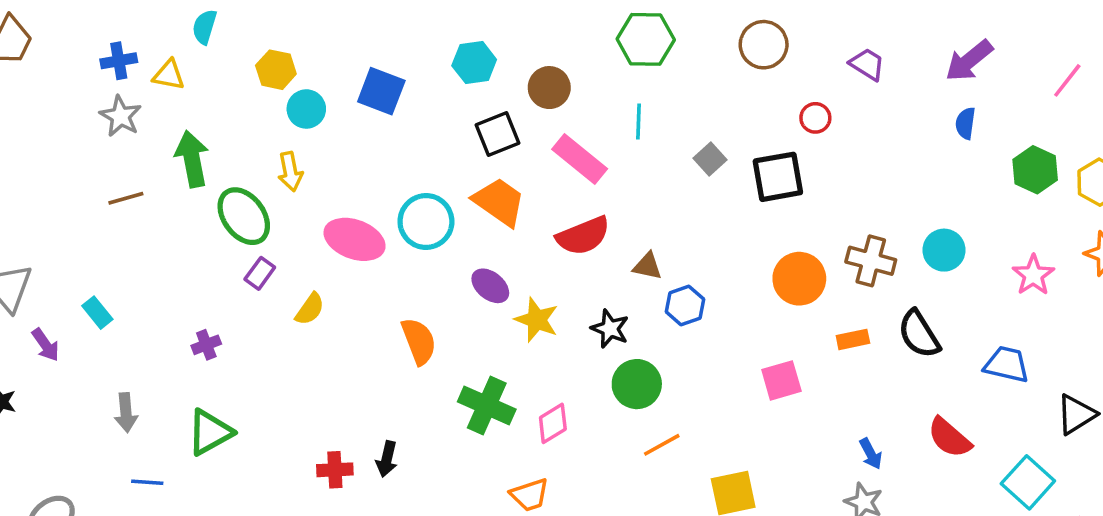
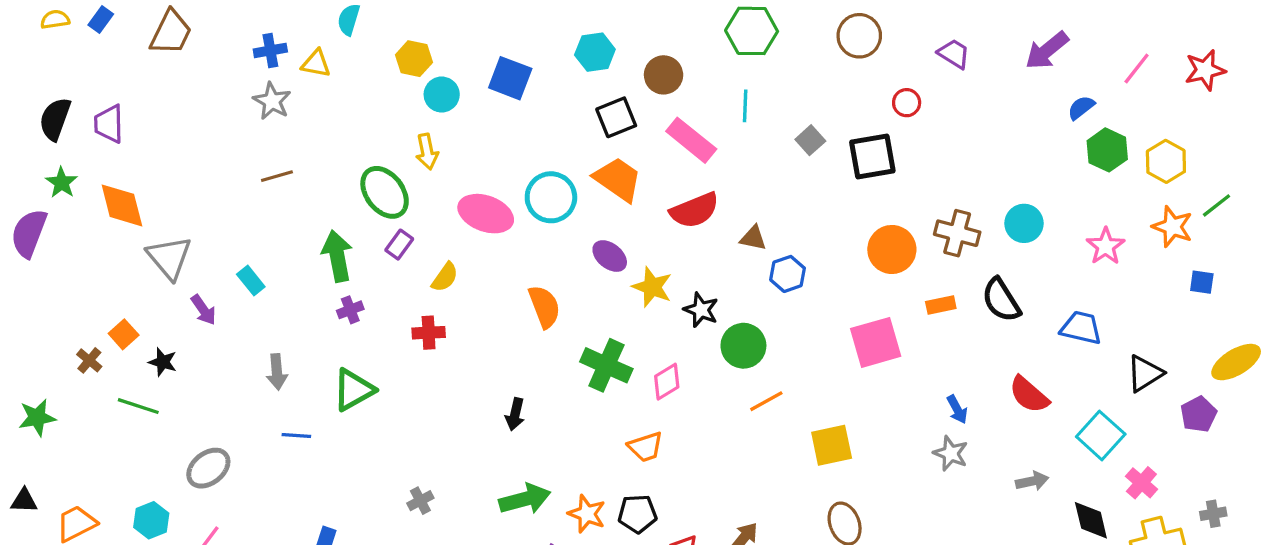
blue semicircle: (965, 123) -> (1081, 108), moved, turned 44
green arrow: (192, 159) -> (337, 256), moved
black star: (610, 329) -> (701, 310), moved
pink square: (781, 380) -> (876, 342), size x1.4
red cross: (335, 470) -> (429, 333), moved

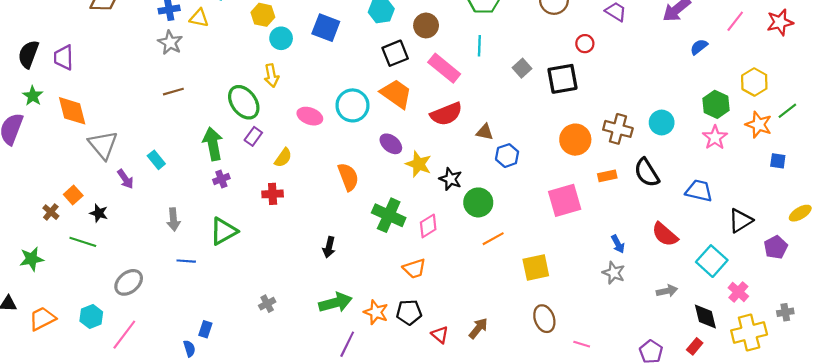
green hexagon: (1107, 150) -> (716, 104), moved
pink ellipse: (486, 214) -> (310, 116), size x0.7
yellow ellipse: (1236, 362) -> (800, 213), size x0.7
green star: (37, 418) -> (32, 259), moved

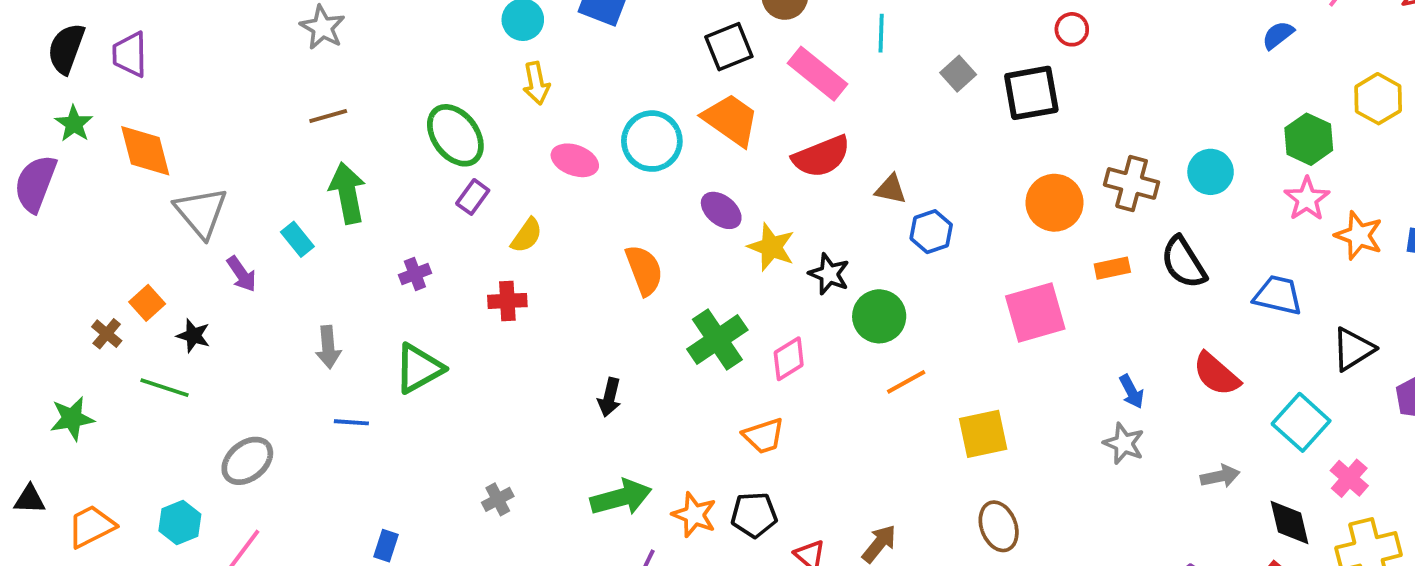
yellow arrow: (271, 76) -> (536, 83), moved
orange star: (759, 125) -> (1359, 235), moved
green arrow: (213, 144) -> (347, 193), moved
green cross: (389, 215) -> (717, 339), turned 32

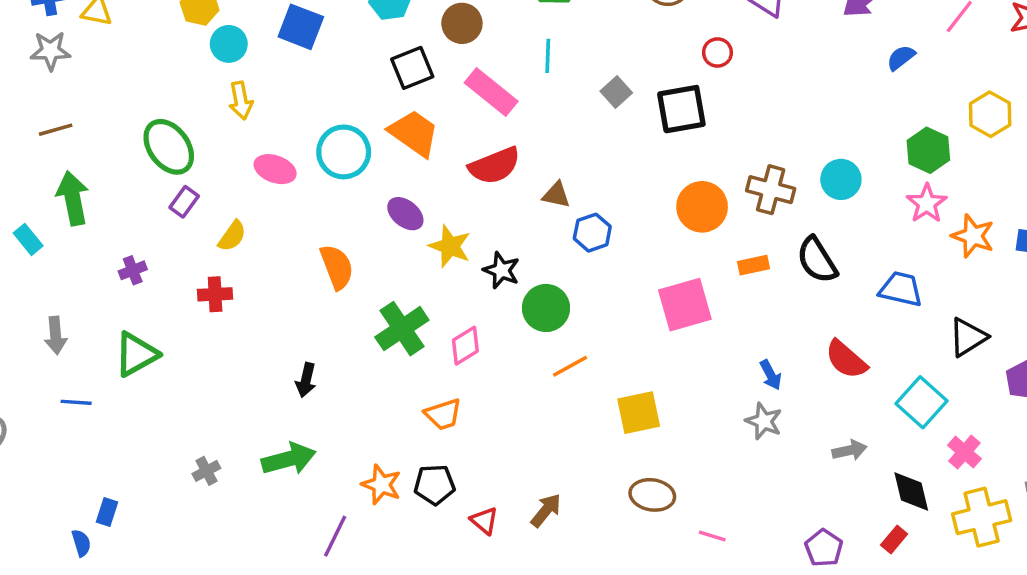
gray star: (322, 27) -> (50, 51), turned -30
green arrow: (621, 497) -> (289, 459), moved
brown ellipse: (999, 526) -> (652, 495), turned -60

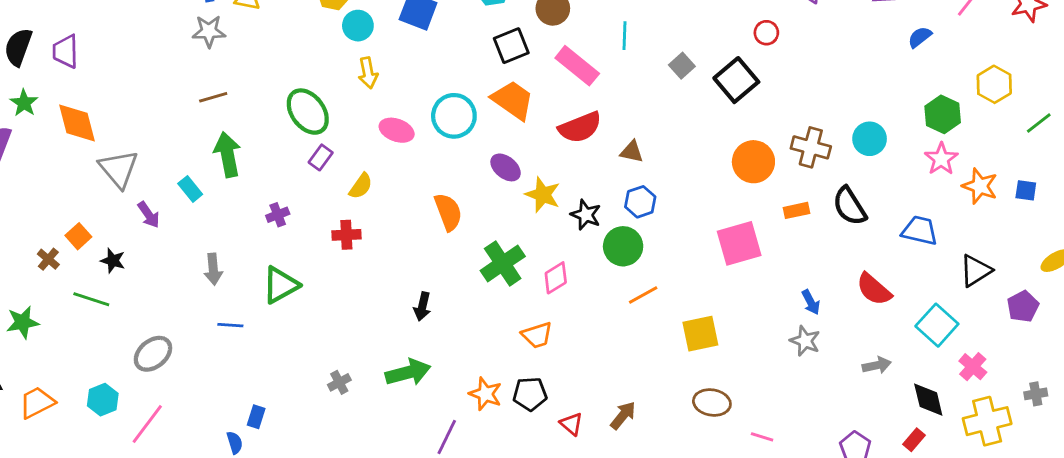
black square: (681, 109) -> (736, 80), turned -30
blue hexagon: (592, 233) -> (640, 202), moved

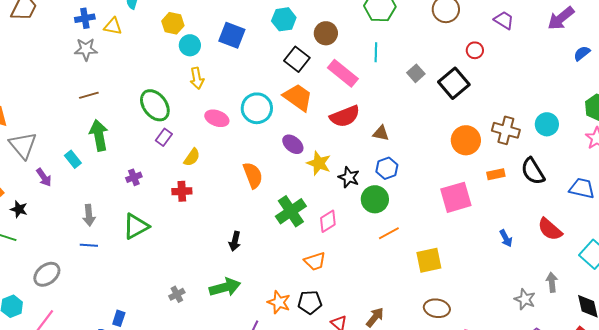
black square: (511, 46) -> (297, 59), turned -30
blue line: (230, 325) -> (89, 245), moved
gray star: (805, 341) -> (525, 299), moved
gray arrow: (877, 365) -> (552, 282), turned -84

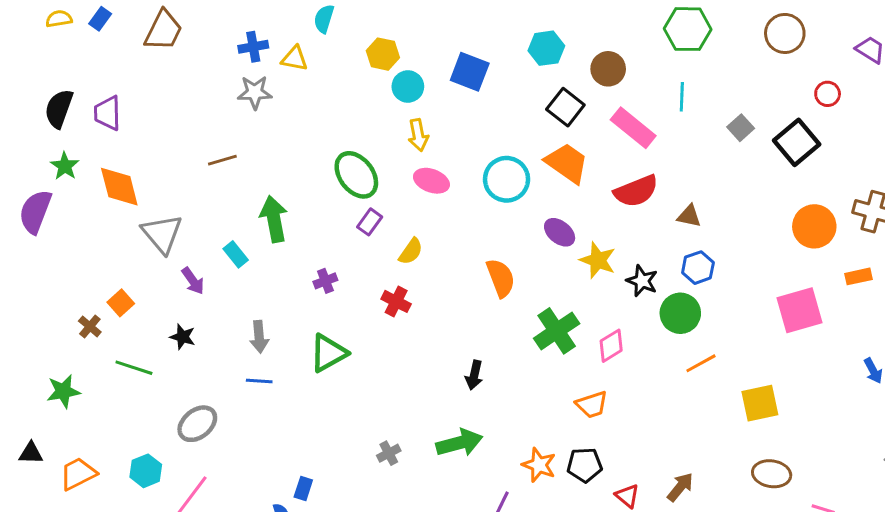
brown line: (89, 95) -> (222, 160), moved
pink ellipse: (217, 118) -> (431, 181), moved
red cross: (182, 191) -> (396, 301), turned 30
black star: (19, 209) -> (183, 337), moved

